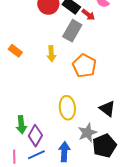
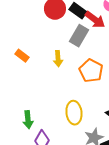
red arrow: (88, 15) -> (95, 20), size x1.5
green arrow: (21, 125) -> (28, 120), moved

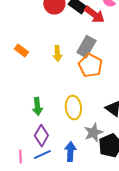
gray rectangle: (79, 36) -> (86, 47), moved
green arrow: (28, 120) -> (37, 107), moved

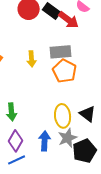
gray rectangle: (86, 47) -> (61, 52), turned 55
yellow ellipse: (73, 108) -> (63, 116), moved
blue arrow: (70, 152) -> (45, 141), moved

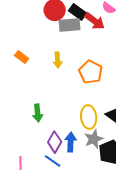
gray rectangle: (61, 52) -> (70, 25), moved
purple diamond: (16, 141) -> (55, 142), moved
blue line: (17, 160) -> (53, 161), moved, turned 60

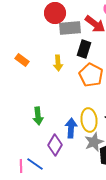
black rectangle: (78, 12) -> (84, 49), moved, turned 72
blue arrow: (71, 142) -> (71, 128), moved
blue line: (53, 161) -> (35, 164), moved

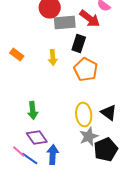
blue arrow: (71, 128) -> (53, 154), moved
purple diamond: (55, 145) -> (37, 138), moved, turned -65
pink line: (21, 166) -> (19, 152), moved, turned -48

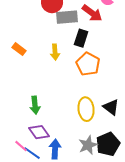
gray star: (89, 136) -> (88, 145), moved

